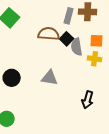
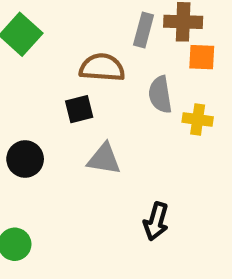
black square: (67, 39) -> (79, 109), moved, turned 32
orange square: (97, 41) -> (202, 57), moved
black arrow: (88, 100) -> (156, 221), moved

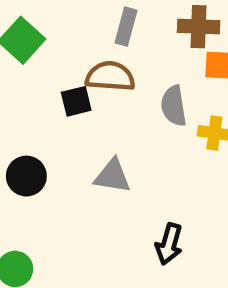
gray rectangle: (144, 30) -> (126, 27), moved
black square: (79, 109) -> (76, 101), moved

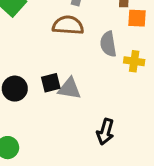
black square: (76, 101) -> (51, 83), moved

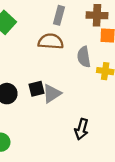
gray triangle: (69, 89) -> (52, 94), turned -42

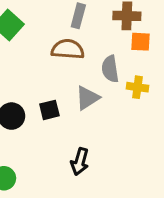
gray triangle: (52, 94) -> (87, 98), moved
black arrow: (81, 129) -> (80, 162), moved

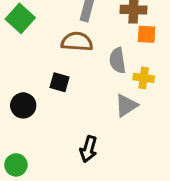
gray triangle: (87, 98) -> (126, 105), moved
black square: (49, 110) -> (59, 82), moved, turned 30

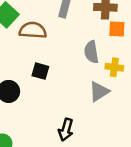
brown semicircle: (77, 42) -> (33, 30), moved

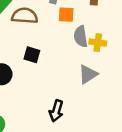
orange square: (117, 29) -> (66, 15), moved
yellow cross: (114, 67) -> (98, 43), moved

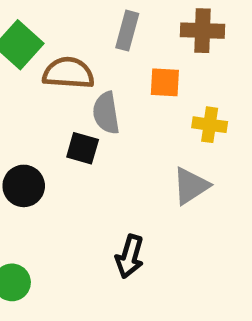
orange square: (66, 15) -> (165, 82), moved
gray semicircle: (81, 36) -> (106, 113), moved

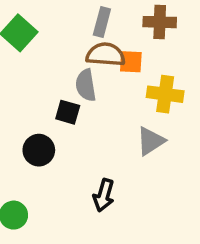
brown semicircle: (68, 73) -> (106, 55), moved
yellow cross: (210, 125) -> (165, 94), size x1.4
black circle: (24, 186) -> (39, 150), moved

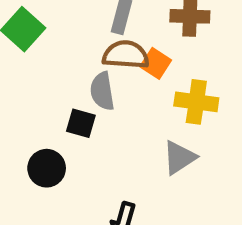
orange square: (131, 62) -> (156, 63), turned 30

